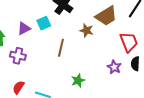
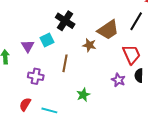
purple triangle: (24, 28) -> (28, 46), turned -32
purple cross: (18, 56) -> (36, 76), moved

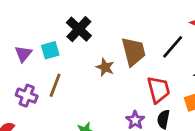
brown trapezoid: (108, 30) -> (134, 52), turned -80
brown line: (65, 63) -> (55, 85), moved

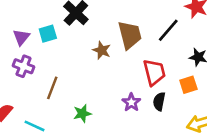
brown line: (55, 85) -> (52, 88), moved
purple cross: (27, 96) -> (24, 66), moved

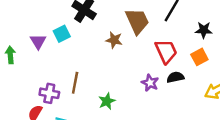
purple cross: (24, 66) -> (49, 93), moved
black semicircle: (159, 101) -> (175, 77), turned 77

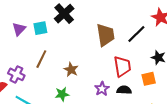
brown star: (114, 40) -> (71, 70), moved
brown line: (75, 83) -> (41, 59), moved

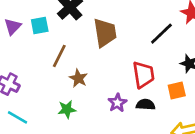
brown trapezoid: (105, 35) -> (105, 33), moved
brown line: (41, 59) -> (59, 56), moved

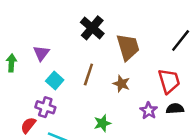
cyan square: (40, 26) -> (55, 81), moved, turned -30
brown star: (78, 78) -> (121, 84), moved

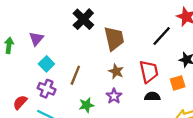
brown line: (88, 75) -> (75, 75), moved
brown star: (121, 84) -> (116, 71), moved
purple cross: (45, 107) -> (47, 89), moved
purple star: (149, 111) -> (114, 96), moved

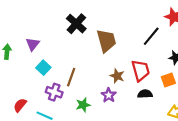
brown star: (116, 71) -> (117, 76), moved
purple cross: (47, 89) -> (54, 92), moved

